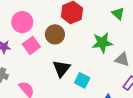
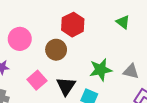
green star: (102, 43) -> (101, 70), moved
pink square: (31, 45) -> (37, 80), moved

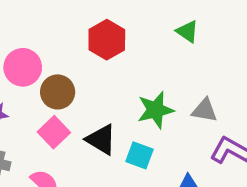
brown circle: (56, 50) -> (58, 92), moved
black triangle: (66, 86) -> (101, 139), turned -30

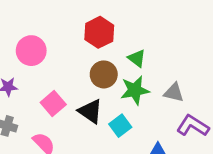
green triangle: (187, 31) -> (137, 58), moved
brown circle: (58, 92) -> (104, 74), moved
cyan square: (140, 155) -> (120, 126), turned 30

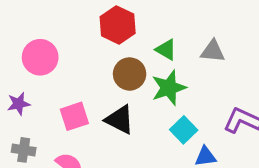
gray triangle: (174, 93) -> (213, 51), moved
pink square: (53, 104) -> (74, 116), turned 30
cyan square: (120, 126) -> (184, 130), moved

